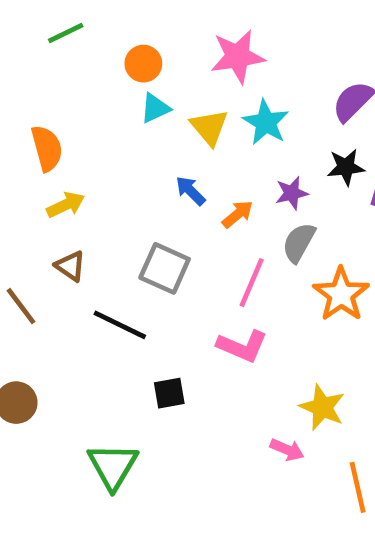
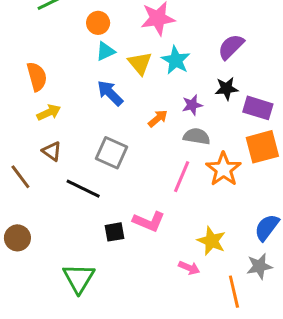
blue arrow: (190, 191) -> (110, 93), moved, size x1.4
gray semicircle: (299, 242) -> (197, 136), turned 70
pink line: (252, 283) -> (182, 177), moved
pink L-shape: (242, 346) -> (149, 221), moved

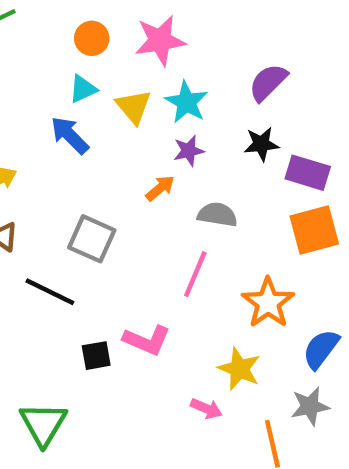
orange circle: (98, 23) -> (92, 38), moved
blue arrow: (110, 93) -> (70, 135), moved
purple star: (192, 105) -> (189, 151), moved
orange star: (224, 169) -> (268, 303), moved

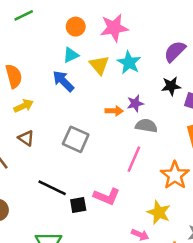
purple star: (189, 151) -> (135, 103), moved
orange arrow: (160, 188) -> (114, 111), turned 42
black line: (50, 292) -> (52, 188), moved

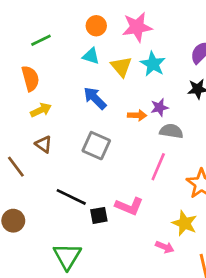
green line: (24, 15) -> (41, 40), moved
cyan triangle: (71, 55) -> (91, 56), turned 42
blue arrow: (63, 81) -> (95, 98), moved

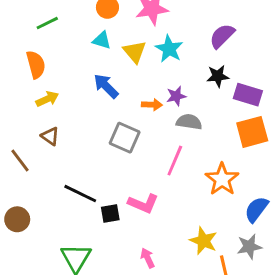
gray square: (96, 146) -> (125, 138), moved
yellow star: (184, 223) -> (203, 241), moved
pink arrow: (165, 247) -> (148, 258), moved, turned -138

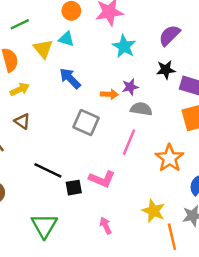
yellow triangle: (135, 52) -> (43, 49), moved

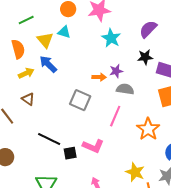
blue arrow: (70, 78) -> (48, 64), moved

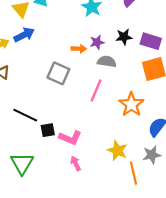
black star: (145, 57) -> (124, 37), moved
blue arrow: (48, 64) -> (24, 35), turned 108
pink L-shape: (93, 146) -> (70, 138), moved

